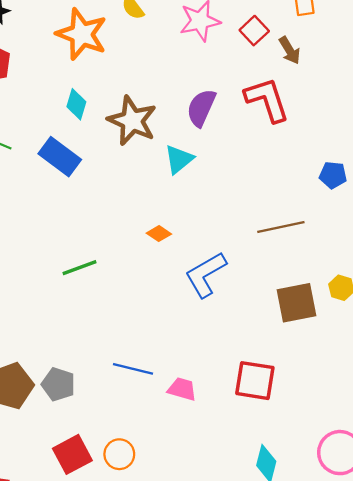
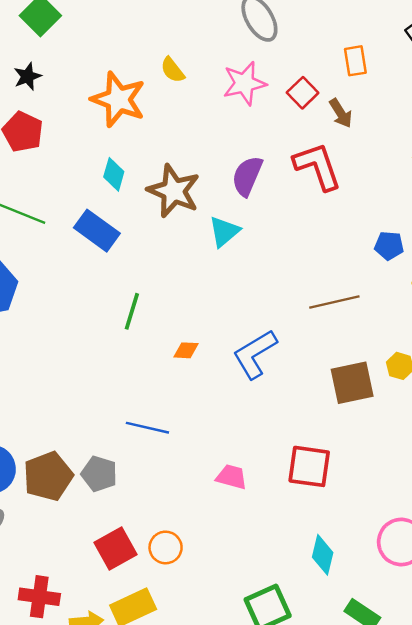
orange diamond: (159, 234) -> (186, 350), moved, turned -30
green line: (79, 268) -> (132, 311), moved, turned -52
blue line: (133, 369) -> (147, 428), moved

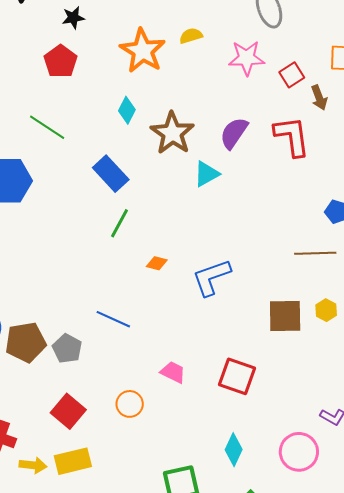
yellow semicircle: (173, 70) -> (191, 36), turned 100
blue rectangle: (97, 231) -> (111, 174), moved
brown line: (334, 302) -> (315, 253), moved
orange circle: (166, 547) -> (130, 404), moved
red square: (115, 549) -> (68, 411), turned -32

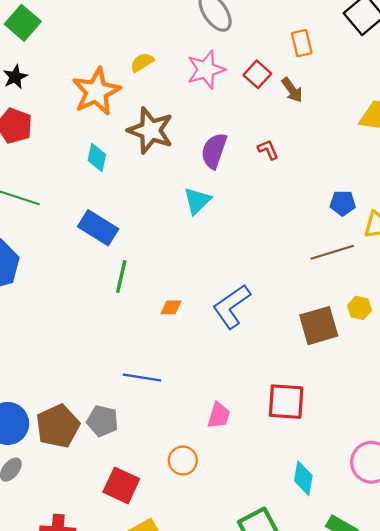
orange star: (143, 51) -> (96, 92), turned 30
brown star: (172, 133) -> (151, 130), moved
red L-shape: (292, 136) -> (268, 150), moved, size x0.5
pink trapezoid: (173, 372) -> (219, 415), turned 96

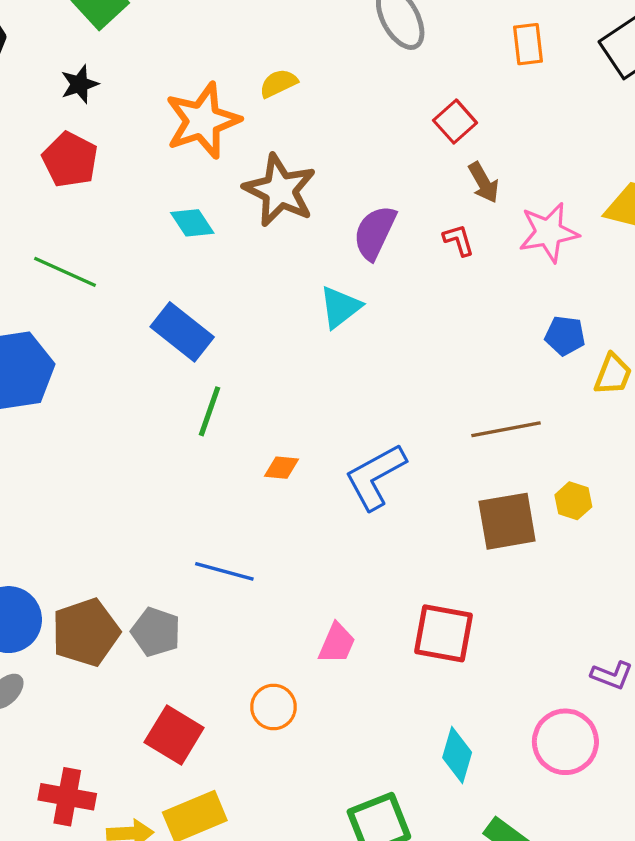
orange rectangle: (302, 43) -> (528, 44), moved
pink star: (206, 70) -> (549, 232), moved
brown arrow: (292, 90) -> (484, 183), moved
cyan diamond: (97, 157) -> (192, 223), turned -52
brown line: (332, 252) -> (506, 429), moved

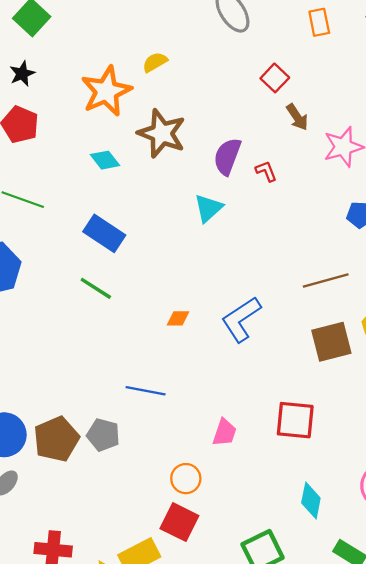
red L-shape: (459, 240) -> (266, 171), moved
green line: (210, 411) -> (96, 288), moved, turned -72
red square: (174, 735) -> (179, 522), moved

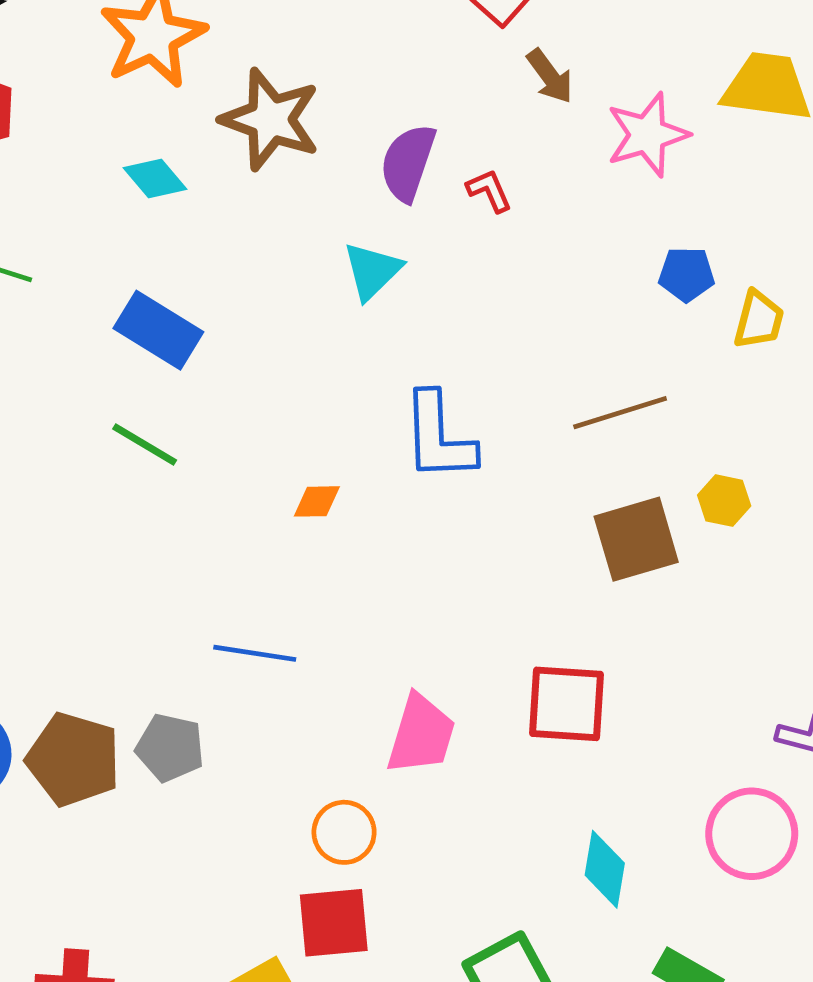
blue L-shape: (241, 319) -> (439, 437), moved, turned -57
pink trapezoid: (225, 433) -> (421, 734), size x1.4
brown pentagon: (56, 439) -> (73, 759), turned -30
red square: (179, 522) -> (334, 923), turned -30

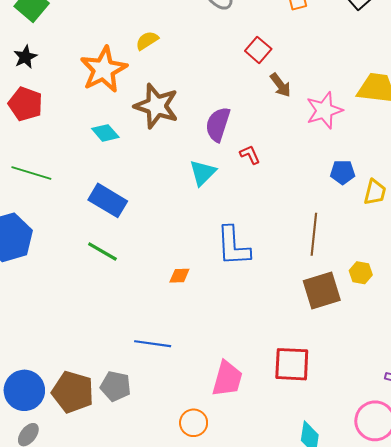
red L-shape: (489, 191) -> (250, 155), moved
brown line: (620, 413) -> (314, 234), turned -66

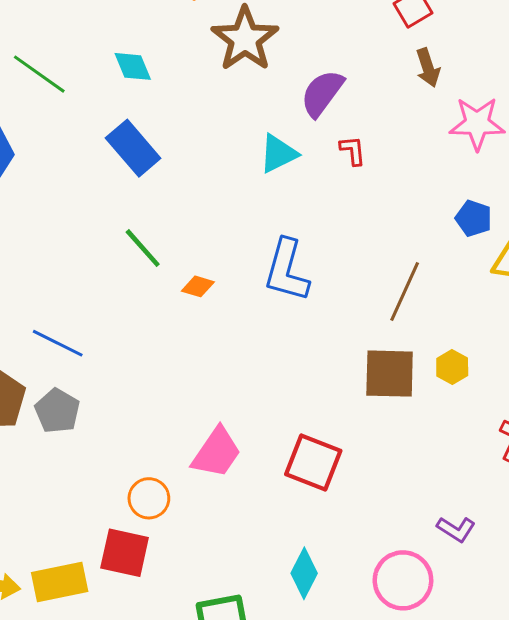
cyan diamond: (105, 133) -> (133, 66), moved
green line: (102, 251) -> (143, 248), moved
blue line: (153, 344) -> (58, 343), moved

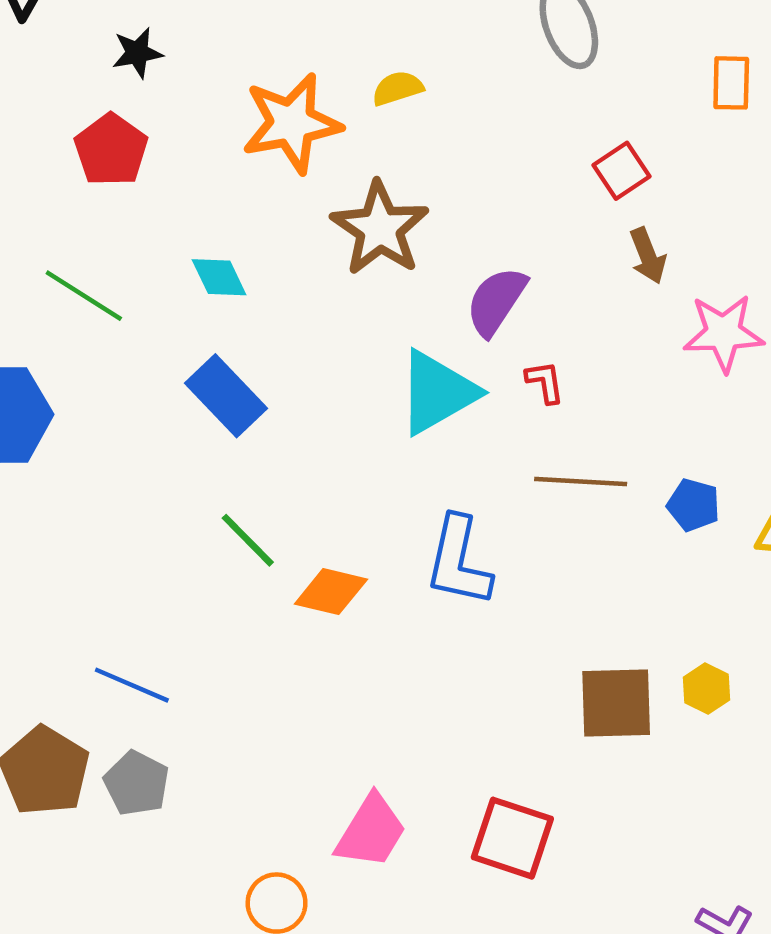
cyan triangle: (278, 154) -> (437, 392), size x1.5
blue pentagon: (474, 218) -> (693, 505), moved
orange diamond: (198, 286) -> (331, 592), size x1.5
brown line: (405, 291) -> (581, 481), moved, turned 72

